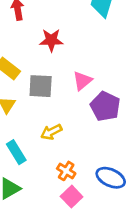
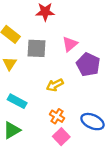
yellow arrow: (51, 132) -> (55, 85), moved
cyan rectangle: (16, 152) -> (17, 101), turned -30

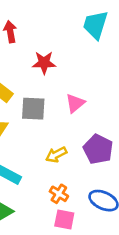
purple pentagon: (88, 65) -> (98, 149), moved
pink square: (61, 137) -> (64, 219), turned -35

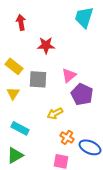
purple pentagon: (98, 149) -> (82, 94), moved
orange cross: (59, 194) -> (67, 137), moved

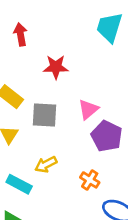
yellow arrow: (55, 113) -> (46, 164), moved
orange cross: (67, 137) -> (90, 180), moved

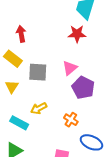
red arrow: (20, 34) -> (21, 34), moved
red star: (56, 67) -> (77, 34), moved

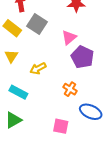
gray square: (38, 72) -> (37, 24), moved, turned 30
yellow arrow: (39, 108) -> (38, 68), moved

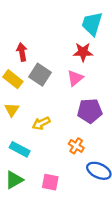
pink triangle: (69, 37) -> (75, 78), moved
purple pentagon: (82, 57) -> (90, 111), turned -30
pink square: (61, 126) -> (50, 182), moved

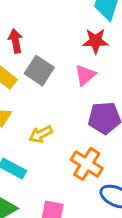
orange cross: (76, 146) -> (87, 164), size x1.5

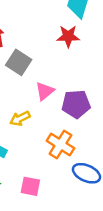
pink triangle: (85, 75) -> (45, 91), moved

